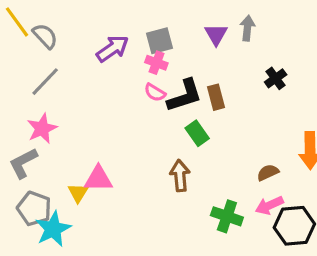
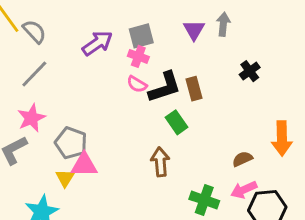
gray pentagon: (34, 209) -> (71, 143), moved

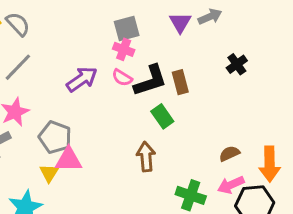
gray arrow: (223, 24) -> (210, 17), turned 60
purple arrow: (97, 43) -> (82, 79), moved
orange arrow: (282, 138) -> (270, 164), moved

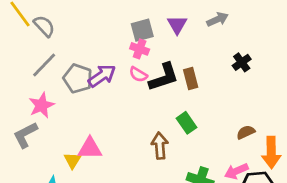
purple triangle: (180, 23) -> (177, 25), moved
green rectangle: (162, 116) -> (187, 123), moved
gray pentagon: (55, 137) -> (78, 78), moved
brown semicircle: (229, 154) -> (246, 132), moved

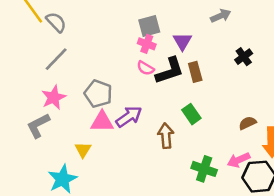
purple triangle: (177, 25) -> (182, 41), moved
purple arrow: (102, 76) -> (129, 117), moved
gray pentagon: (78, 78) -> (98, 94), moved
pink triangle: (90, 148) -> (102, 122), moved

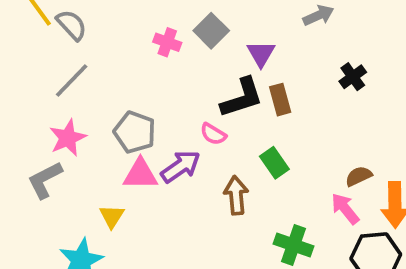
gray square: (149, 26) -> (211, 31), turned -30
pink cross: (147, 44) -> (167, 42), moved
pink semicircle: (145, 68) -> (213, 134), moved
pink arrow: (239, 160) -> (345, 209), moved, turned 75

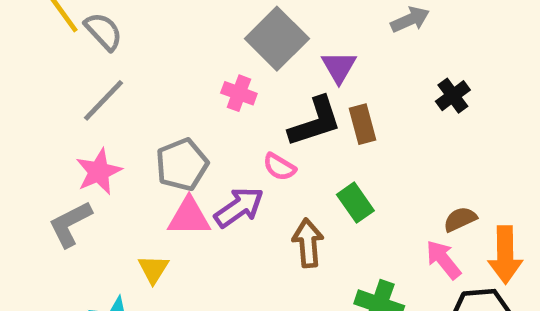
gray square: (211, 31) -> (277, 39), size x1.4
pink cross: (167, 42) -> (239, 93), moved
gray pentagon: (135, 132) -> (182, 165), turned 30

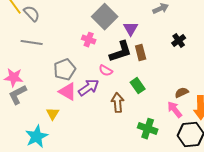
gray line: (103, 100) -> (32, 43), turned 55
pink star: (99, 172) -> (14, 78), moved, turned 30
pink triangle: (189, 217) -> (68, 92), turned 30

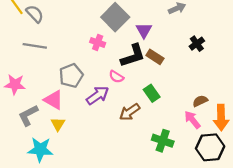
brown rectangle: (141, 53) -> (155, 57), turned -42
pink triangle: (68, 92) -> (53, 100), moved
gray L-shape: (18, 95) -> (28, 115), moved
brown arrow: (118, 103) -> (130, 112), turned -120
cyan star: (37, 137) -> (40, 149), turned 30

